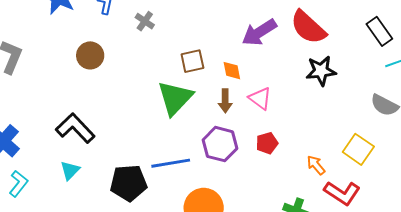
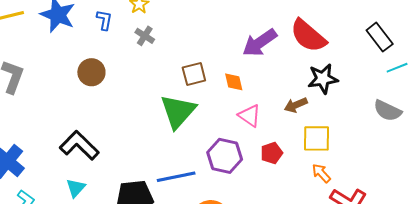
pink triangle: (260, 98) -> (249, 116), moved
brown arrow: (225, 101) -> (296, 105), moved, turned 70
yellow square: (358, 149) -> (317, 138), moved, turned -32

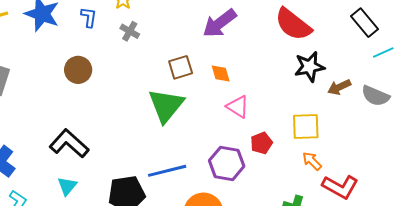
purple arrow: (260, 43) -> (219, 23), moved
brown arrow: (296, 105) -> (339, 87), moved
purple hexagon: (225, 156) -> (227, 163), moved

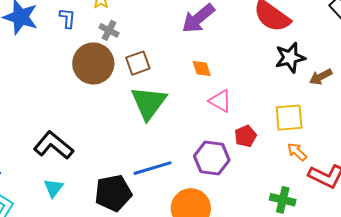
brown square: (181, 67) -> (138, 63), moved
brown circle: (78, 70) -> (93, 63), moved, size x1.5

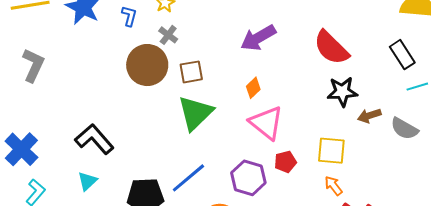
orange diamond: (202, 68) -> (253, 88), turned 55
pink triangle: (220, 101) -> (266, 123), size x1.5
blue line: (153, 168) -> (188, 178), turned -33

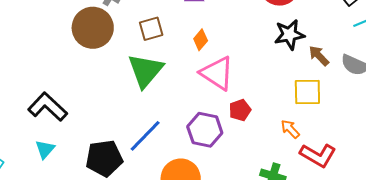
brown square: (191, 72) -> (151, 29), moved
brown arrow: (369, 116) -> (319, 56), turned 70
yellow square: (331, 151) -> (307, 92), moved

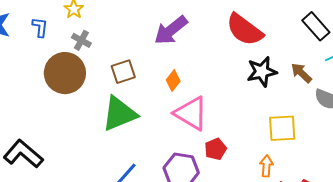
brown arrow: (319, 56) -> (301, 73), moved
green triangle: (145, 71) -> (119, 114), turned 30
orange arrow: (290, 129) -> (266, 166), turned 50

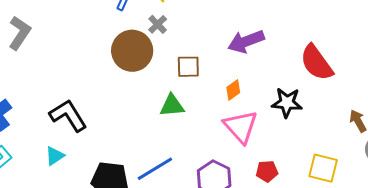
black star: (262, 72) -> (287, 103), moved
green triangle: (119, 114) -> (172, 106), size x0.7
red pentagon: (215, 149) -> (267, 171), moved

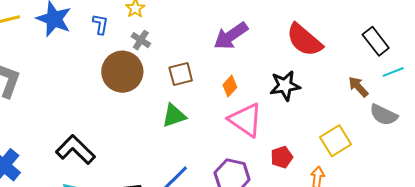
yellow square: (323, 168) -> (336, 141), turned -32

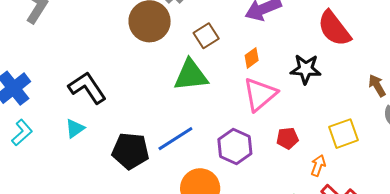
brown square: (181, 74) -> (206, 36), turned -30
green triangle: (174, 116) -> (191, 75), size x1.4
pink triangle: (246, 120) -> (260, 94), turned 33

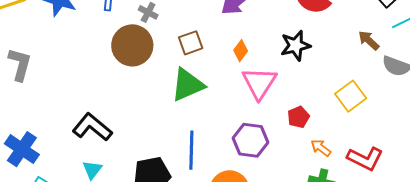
brown square: (206, 36) -> (191, 43), turned 30
blue line: (175, 139) -> (191, 150), turned -39
orange arrow: (318, 166) -> (321, 148), moved, turned -55

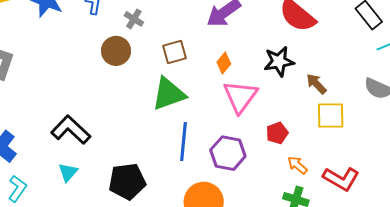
brown arrow: (369, 40) -> (316, 84), moved
brown circle: (132, 45) -> (116, 51), size x0.7
yellow square: (351, 96) -> (331, 116), turned 32
blue line: (191, 150) -> (184, 142), moved

